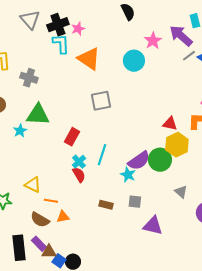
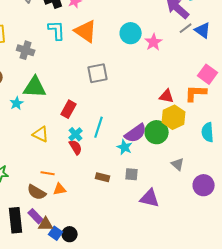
pink star: (153, 41) -> (154, 42), moved
cyan L-shape: (61, 44) -> (57, 30), moved
yellow triangle: (33, 185) -> (41, 134), moved

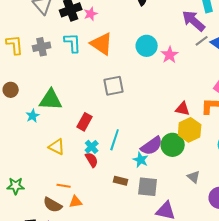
gray cross: (26, 50) -> (42, 47), moved, turned -30
gray square: (132, 174) -> (148, 187), size x1.5
brown rectangle: (103, 177) -> (121, 181), moved

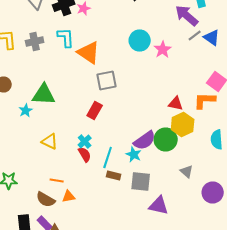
orange triangle: (102, 44) -> (89, 52), moved
red rectangle: (85, 122) -> (95, 110), moved
cyan line: (115, 140) -> (108, 158), moved

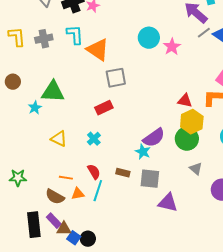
red rectangle: (95, 110) -> (104, 108), turned 36
green circle: (166, 140) -> (187, 139), moved
red semicircle: (85, 154) -> (94, 172), moved
cyan line: (108, 158) -> (98, 191), moved

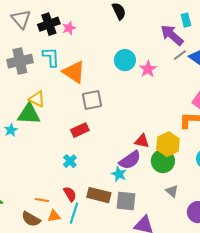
gray cross: (44, 39) -> (20, 61), size x1.4
red triangle: (185, 101) -> (142, 141), moved
yellow triangle: (59, 139) -> (37, 99), moved
brown rectangle: (123, 173) -> (99, 195), size x1.6

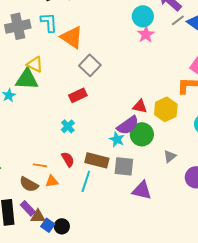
cyan circle: (125, 60) -> (143, 16), moved
gray square: (92, 100) -> (90, 65), turned -35
green circle: (163, 161) -> (142, 134), moved
gray triangle: (172, 191) -> (170, 156), turned 40
cyan line: (74, 213) -> (86, 181), moved

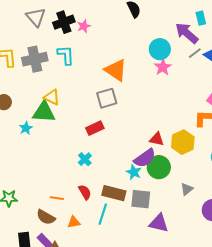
orange triangle: (72, 37) -> (116, 70), moved
gray square: (90, 65) -> (107, 98), turned 30
orange triangle: (52, 181) -> (74, 222), moved

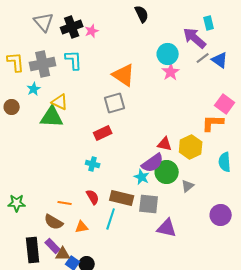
cyan star: (26, 128) -> (34, 89), moved
cyan cross: (85, 159) -> (93, 164), turned -32
gray triangle: (187, 189) -> (188, 186), moved

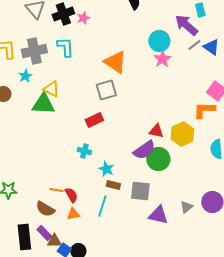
cyan star: (142, 177) -> (106, 169), moved
gray triangle: (188, 186) -> (186, 207), moved
red semicircle: (93, 197) -> (71, 195), moved
brown rectangle: (122, 198) -> (113, 185), size x0.6

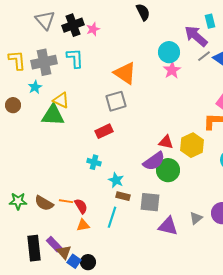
brown semicircle: (45, 209) -> (44, 203), moved
brown triangle: (54, 241) -> (64, 252), turned 49

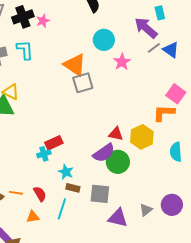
cyan circle: (169, 52) -> (104, 40), moved
gray square: (116, 101) -> (83, 83), moved
red rectangle: (104, 131) -> (54, 143), moved
cyan cross: (94, 162) -> (44, 154), turned -32
red semicircle: (81, 206) -> (40, 194), moved

